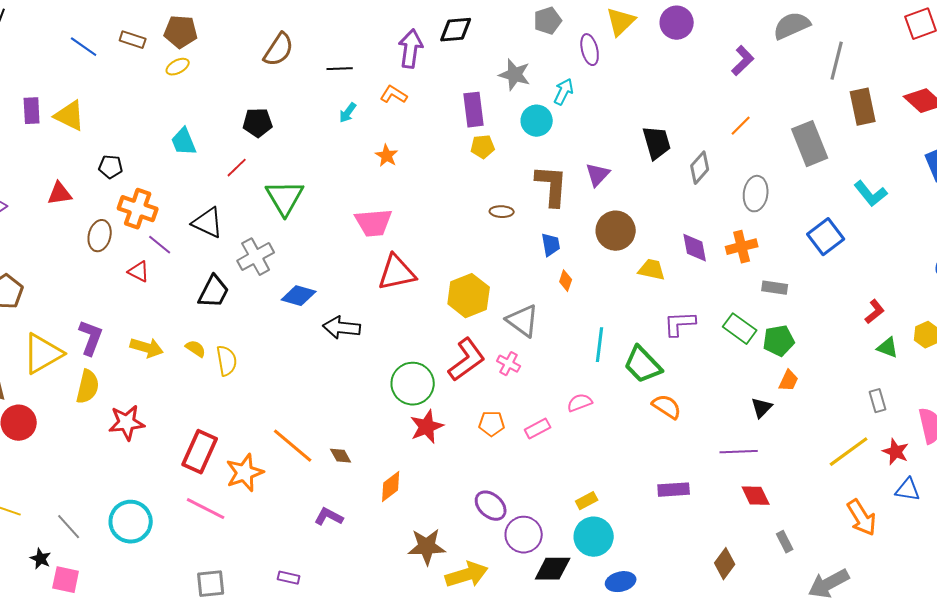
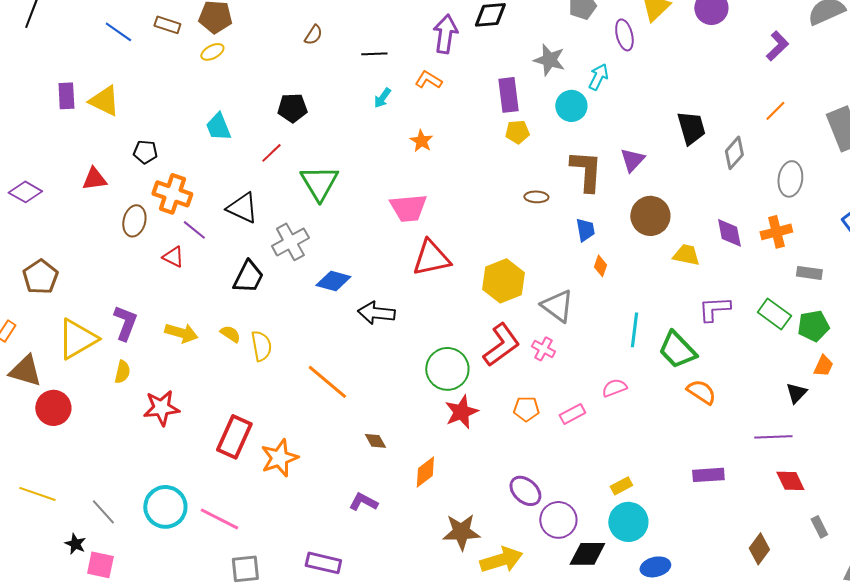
brown semicircle: (279, 50) -> (313, 35), size x0.6
yellow semicircle: (88, 387) -> (122, 372), size x0.7
orange line: (293, 446) -> (327, 382), moved
pink line: (206, 509) -> (219, 519), moved
purple rectangle: (289, 578) -> (323, 563), size x1.6

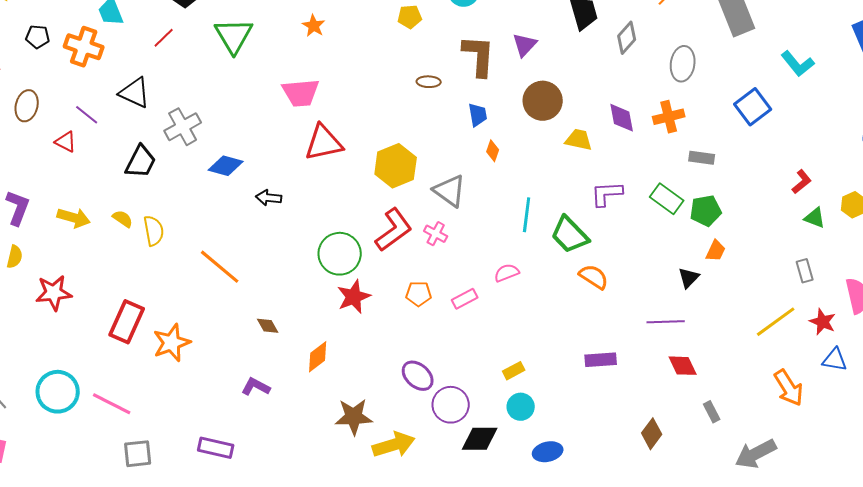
green triangle: (319, 183) -> (234, 36), moved
orange cross: (172, 194) -> (84, 47), moved
black arrow: (376, 313) -> (269, 198), size x0.7
cyan circle: (628, 522) -> (521, 407), size x0.7

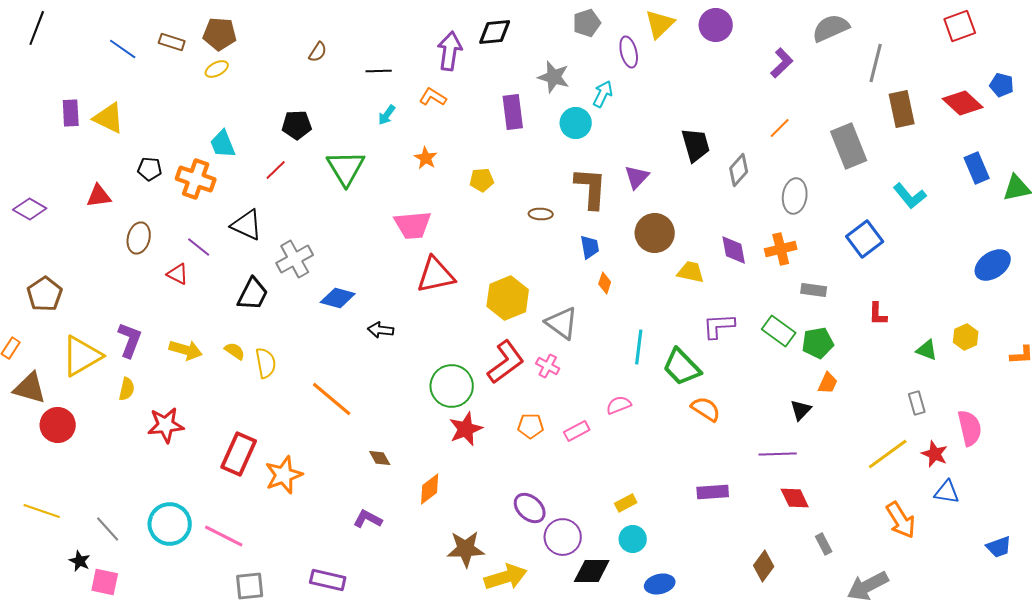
yellow pentagon: (410, 17) -> (482, 180), moved
red L-shape: (802, 182) -> (878, 314), moved, turned 130

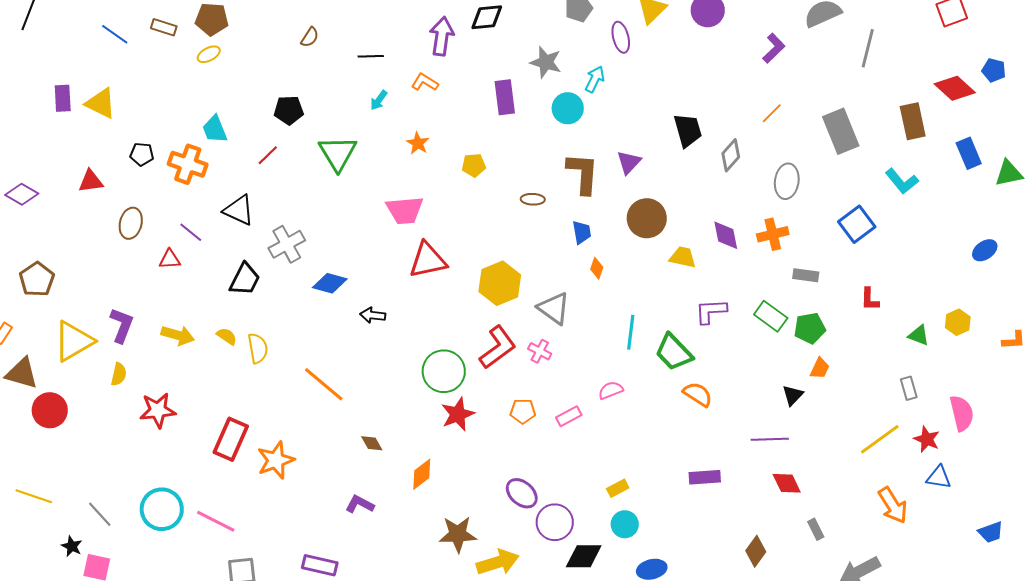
brown rectangle: (902, 109) -> (913, 121), moved
blue ellipse: (993, 265) -> (985, 250), size x0.7
red triangle: (178, 274) -> (170, 259), turned -30

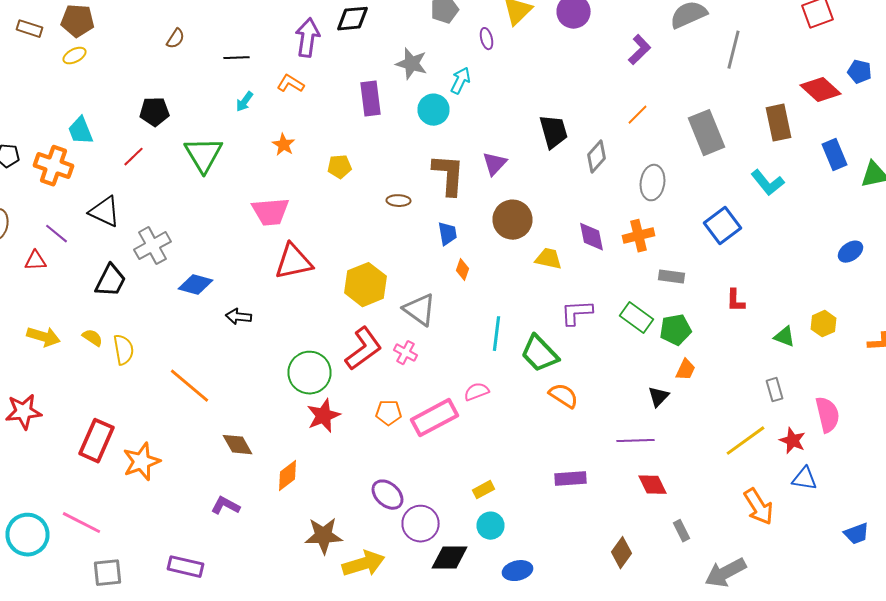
purple ellipse: (621, 37) -> (486, 39), size x0.7
pink rectangle: (569, 416) -> (434, 418), size x1.8
brown diamond: (372, 443) -> (238, 445), size x1.4
cyan circle: (162, 509) -> (28, 535), moved

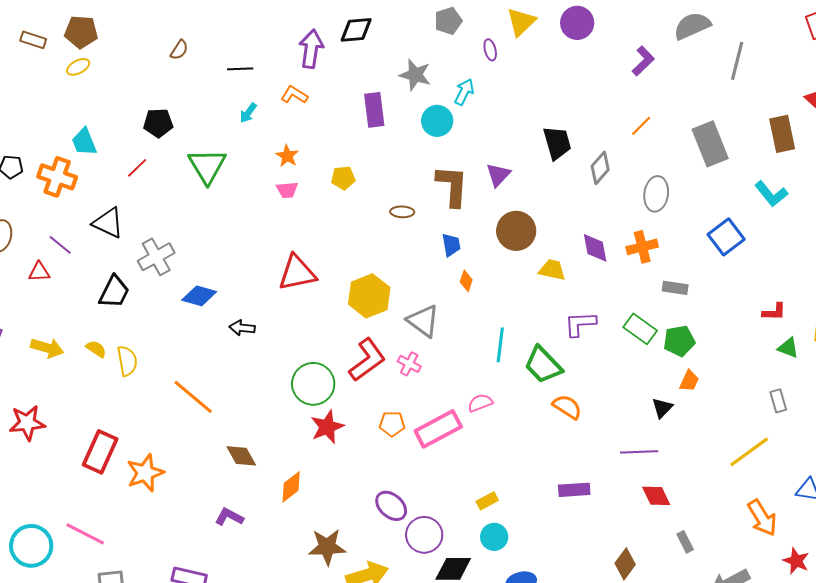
pink trapezoid: (270, 212) -> (287, 190), moved, size x0.6
red L-shape: (736, 301) -> (774, 312), moved, turned -90
red star: (792, 441) -> (796, 561), moved

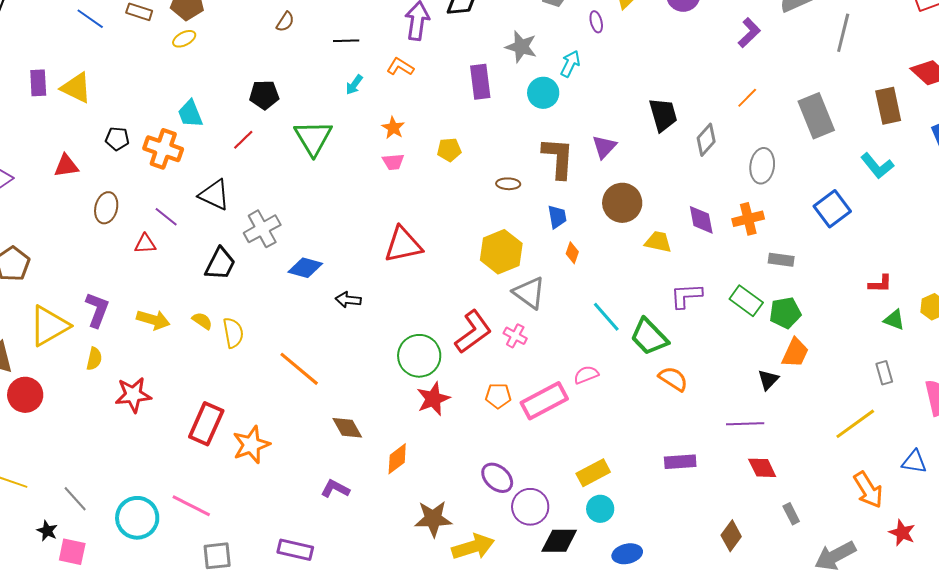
yellow hexagon: (369, 296) -> (501, 252), moved
cyan line: (500, 345) -> (606, 317), turned -48
orange trapezoid: (689, 381) -> (795, 353), size x1.4
yellow rectangle: (487, 501) -> (593, 473), size x1.5

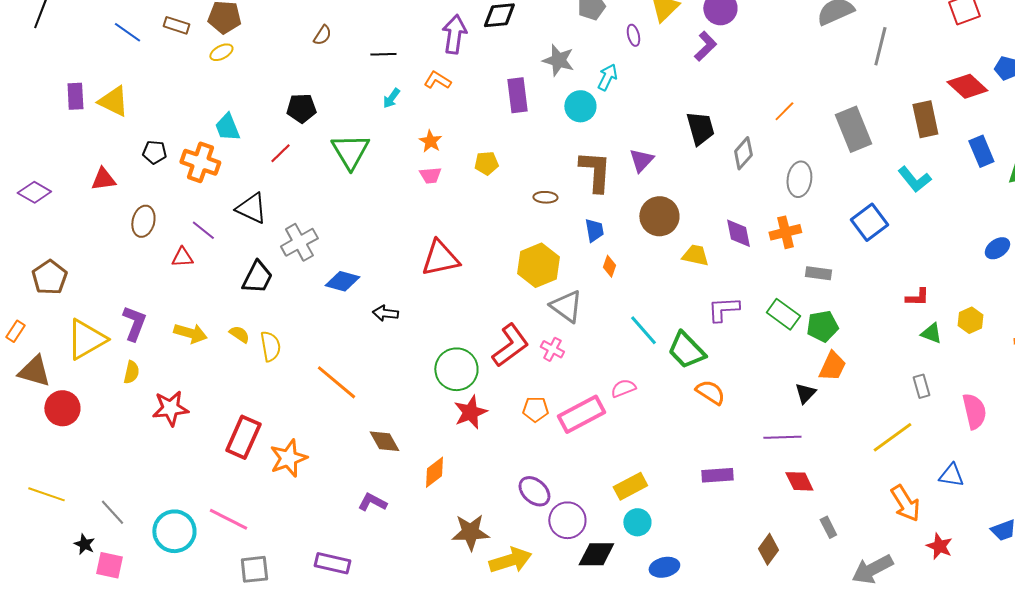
purple L-shape: (749, 33) -> (705, 46), moved

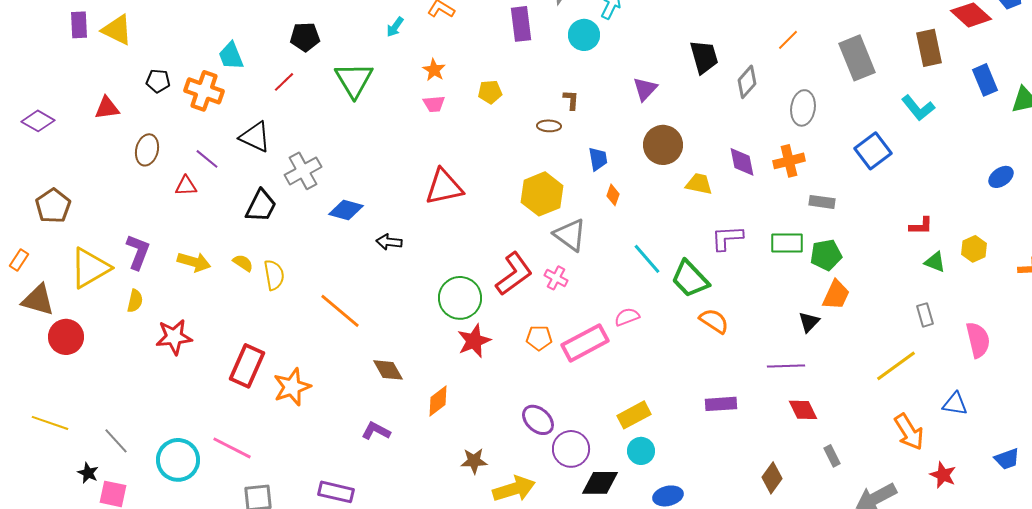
brown L-shape: (595, 171) -> (571, 100), moved, size x0.5
green rectangle: (783, 314) -> (787, 243), turned -36
brown star: (470, 532) -> (474, 461), size x0.7

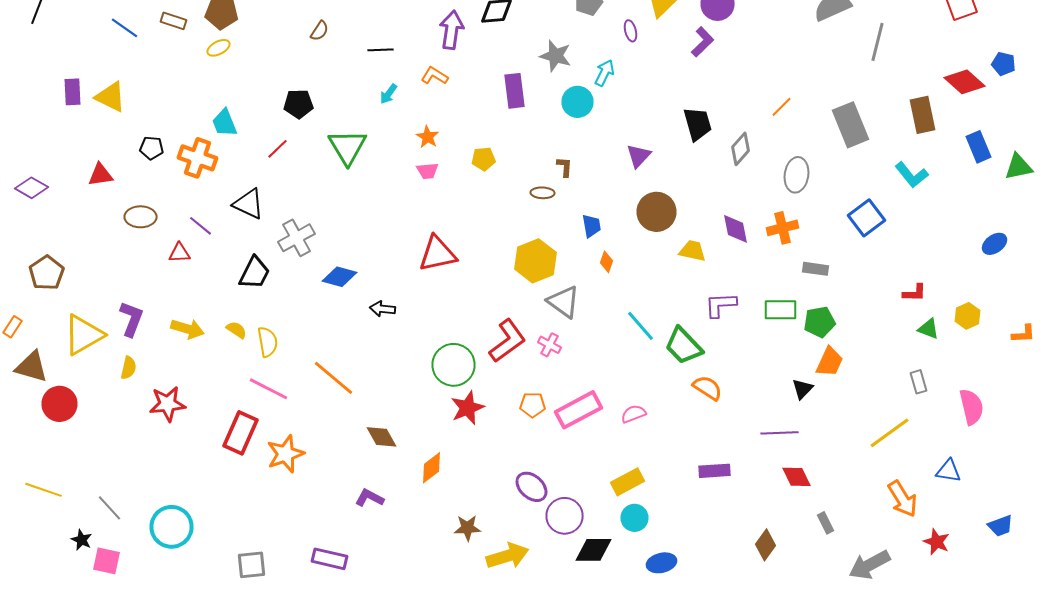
brown ellipse: (147, 150) -> (140, 217), turned 76
pink semicircle: (627, 317) -> (634, 414), moved
pink line: (232, 448) -> (268, 389), moved

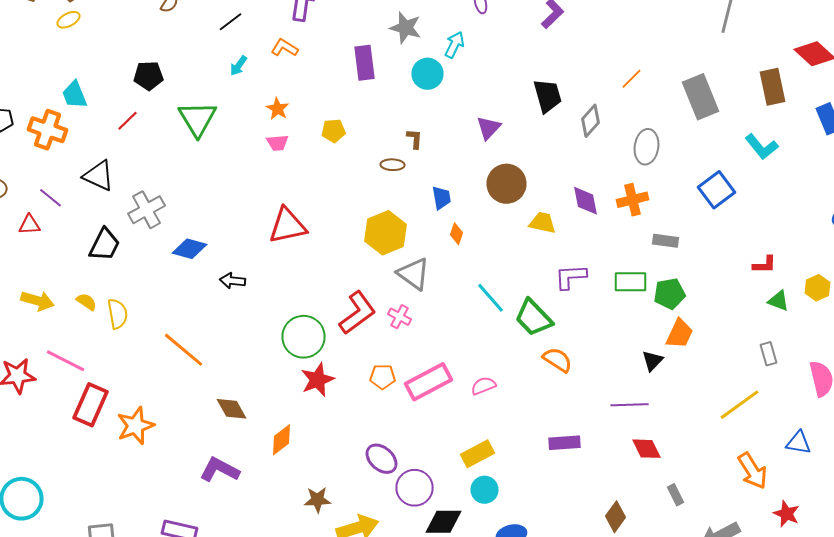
black line: (380, 50) -> (230, 22), turned -35
pink line: (268, 389) -> (66, 361), moved
purple L-shape: (370, 498) -> (220, 470), size x1.4

